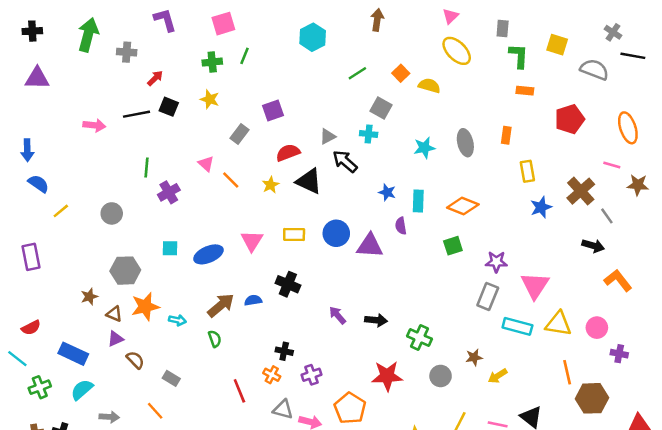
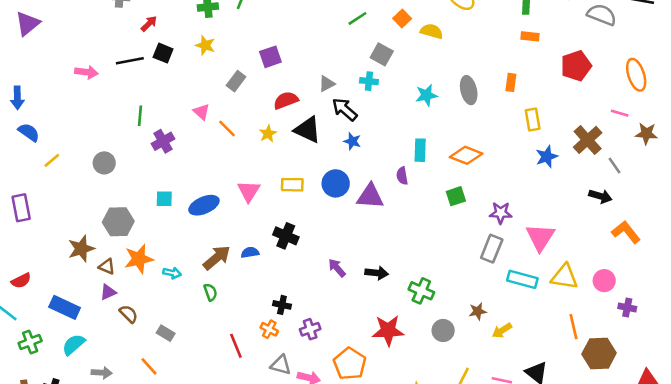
purple triangle: (37, 78) -> (28, 24), turned -40
blue star: (387, 192) -> (352, 141), moved
brown star: (89, 297) -> (81, 249), size x1.5

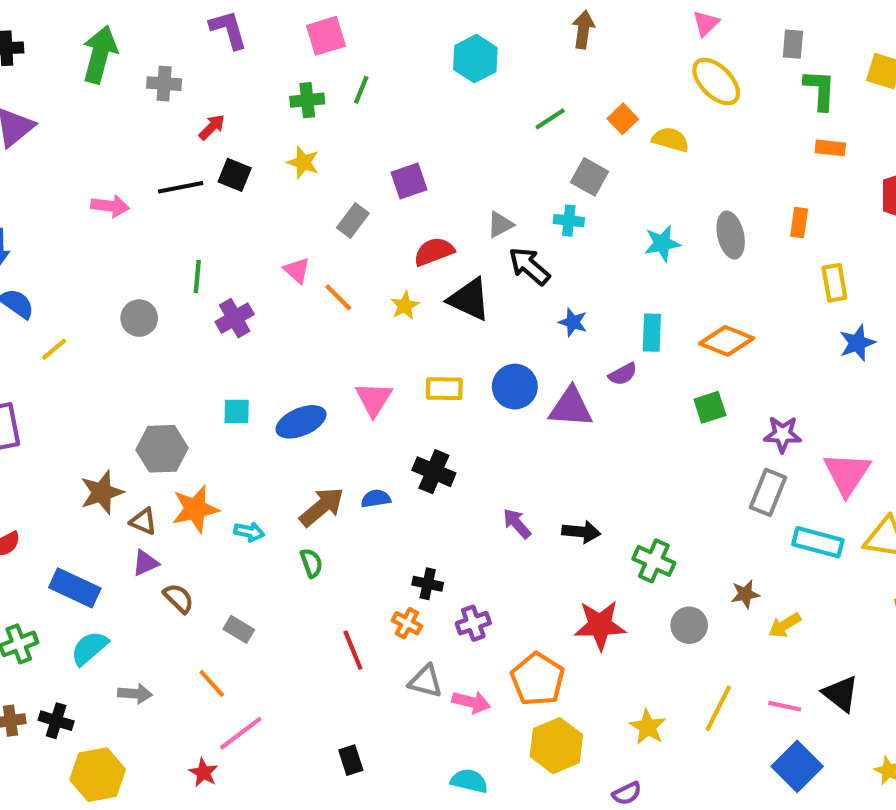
blue star: (352, 141) -> (573, 322), moved
gray circle: (104, 163) -> (139, 318), moved
purple semicircle: (402, 176) -> (623, 374), turned -108

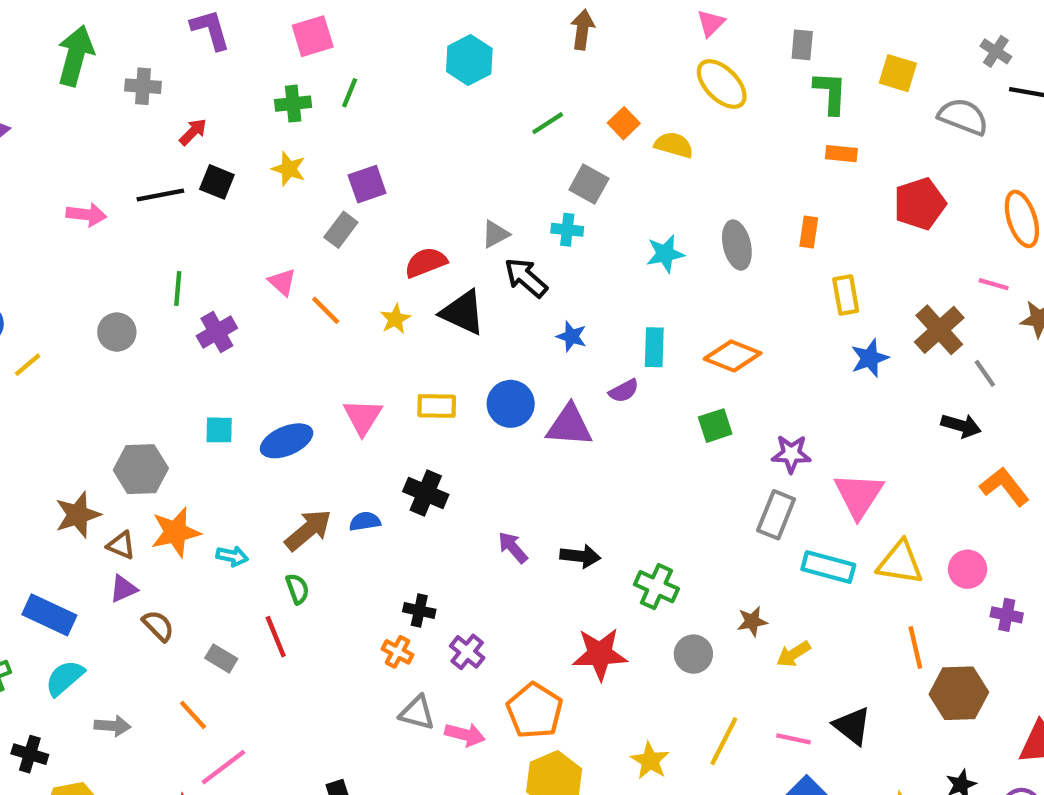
purple square: (409, 181) -> (367, 184), moved
purple cross: (473, 623) -> (467, 652), turned -32
red line: (353, 650) -> (276, 637), moved

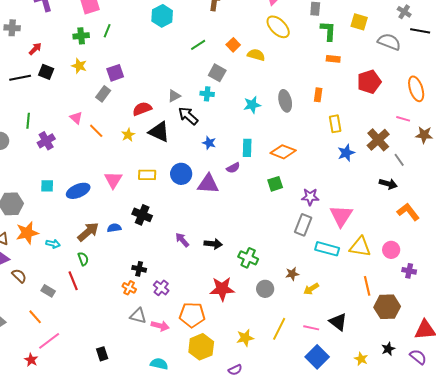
orange pentagon: (535, 711) -> (192, 315), turned -30
yellow star: (650, 761) -> (245, 338), turned 30

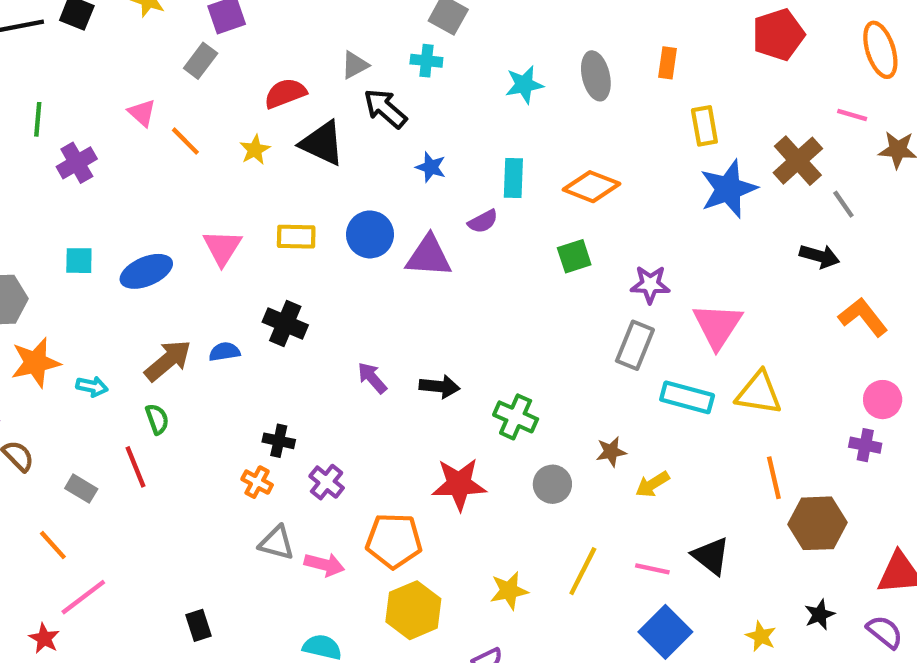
blue star: (346, 153) -> (728, 189), size x1.5
pink circle: (391, 250) -> (883, 400), moved

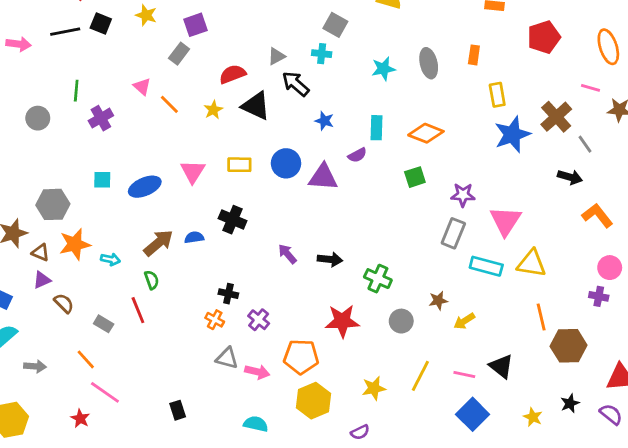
pink line: (83, 597) -> (105, 392), turned 72

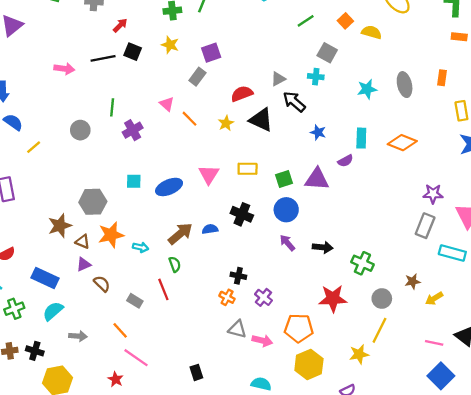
blue circle: (286, 163) -> (286, 210), moved
green square: (415, 177) -> (284, 179), moved
yellow line: (420, 376) -> (380, 330), moved

